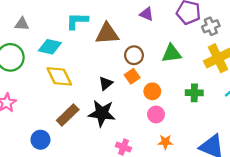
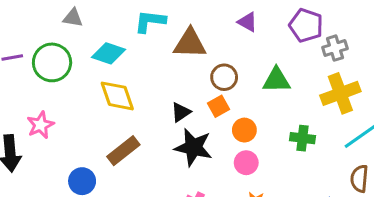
black star: (102, 113) -> (193, 147), moved

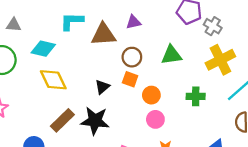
purple triangle: (247, 22) -> (133, 22), moved, turned -35
gray cross: (335, 48) -> (213, 26), turned -36
orange square: (219, 106) -> (130, 79), turned -35
black star: (193, 147) -> (95, 121), moved

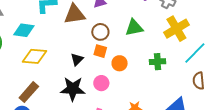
yellow diamond: (53, 80) -> (34, 56), turned -55
pink circle: (155, 119) -> (101, 83), moved
brown rectangle: (62, 120) -> (29, 92), moved

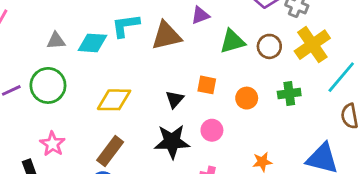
green triangle: (134, 28) -> (232, 41), moved
cyan diamond: (24, 30) -> (92, 43), moved
brown circle: (100, 32) -> (269, 46), moved
orange circle: (120, 63) -> (247, 98), moved

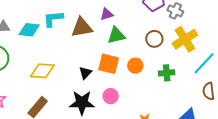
green triangle: (232, 41) -> (116, 35), moved
orange square: (207, 85) -> (109, 64), size x1.5
orange circle: (247, 98) -> (135, 66), moved

